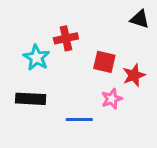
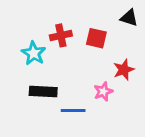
red square: (104, 62) -> (96, 38), moved
black rectangle: (31, 99) -> (43, 91), moved

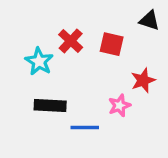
red cross: (61, 35) -> (71, 41), turned -35

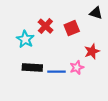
red square: (112, 44) -> (72, 28), turned -35
blue line: (85, 128) -> (57, 72), moved

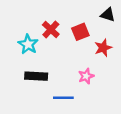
red star: (92, 51) -> (103, 48), moved
blue line: (57, 72) -> (63, 98), moved

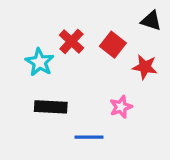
red square: (80, 32) -> (113, 45), turned -30
red star: (103, 48) -> (145, 67), turned 30

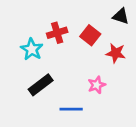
red cross: (71, 41) -> (57, 33), turned 30
black rectangle: (51, 107) -> (41, 85), turned -40

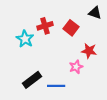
red star: (116, 53) -> (89, 51), moved
black rectangle: (41, 85) -> (32, 80), moved

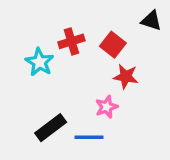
red star: (89, 51) -> (126, 77), moved
pink star: (76, 67) -> (107, 107), moved

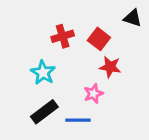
cyan star: (39, 62) -> (43, 73), moved

